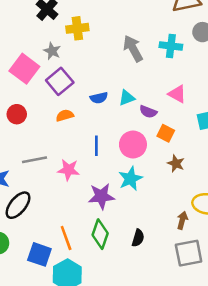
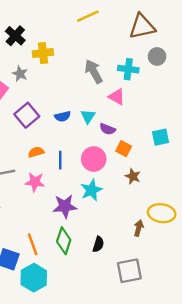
purple square: (60, 81) -> (27, 115), moved
pink triangle: (177, 94) -> (117, 97), moved
cyan triangle: (127, 98) -> (88, 116), turned -35
orange semicircle: (65, 115) -> (36, 152), moved
gray square: (189, 253) -> (129, 271), moved

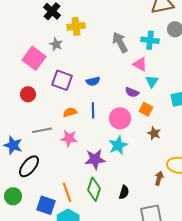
purple square: (27, 115) -> (62, 80), turned -30
cyan triangle: (88, 116) -> (152, 81), moved
blue line: (60, 160) -> (93, 110), moved

